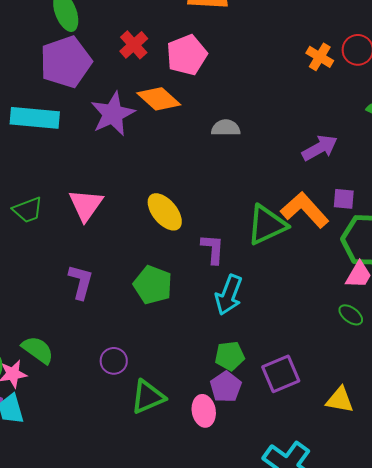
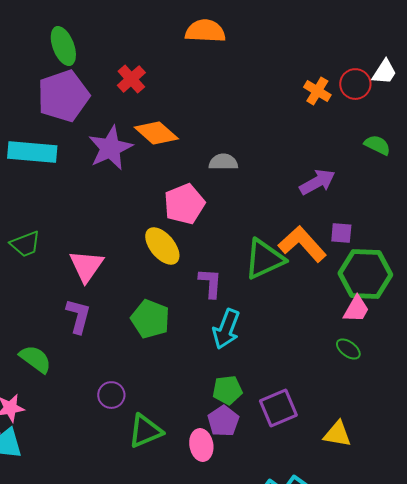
pink pentagon: (187, 55) -> (184, 204), moved
pink triangle: (86, 205) -> (86, 266), moved
green semicircle: (38, 350) -> (35, 359), moved

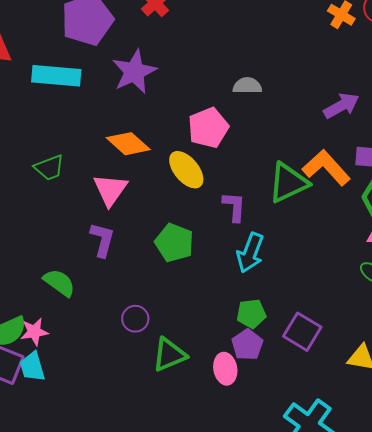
orange diamond: (156, 133) -> (128, 144), moved
purple square: (278, 408) -> (302, 332), turned -36

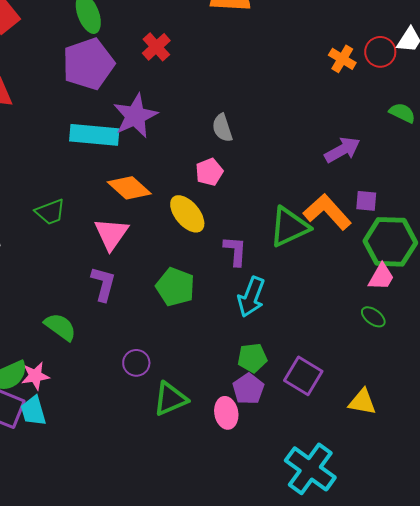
cyan rectangle: (56, 76) -> (94, 135), moved
gray semicircle: (247, 86) -> (222, 128), moved, turned -108
pink pentagon: (208, 128) -> (209, 172), size x0.7

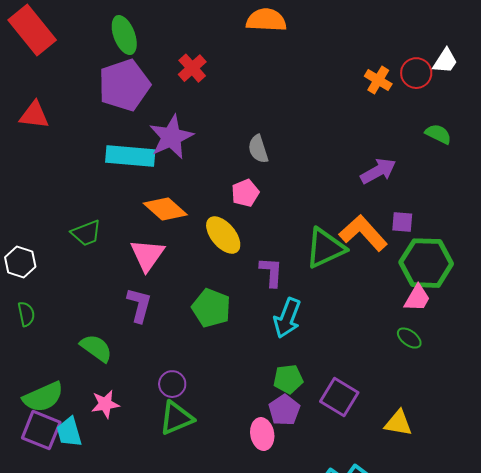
pink star: (35, 376) -> (105, 404), moved
green triangle: (170, 399) -> (176, 418), moved

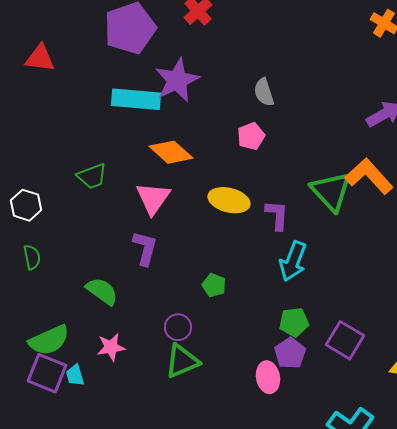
yellow ellipse: (223, 235) -> (229, 200), moved, turned -36
green triangle: (325, 248) -> (331, 191), turned -48
green pentagon: (211, 308) -> (214, 285), moved, size x0.6
cyan trapezoid: (69, 432) -> (75, 375), size x0.7

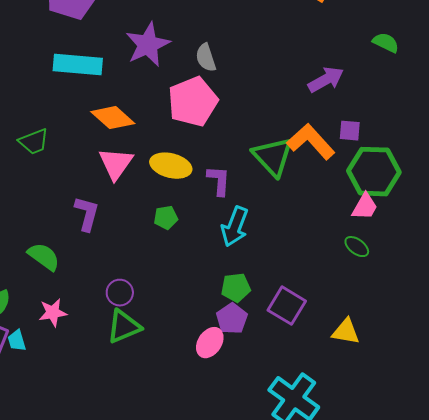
purple star: (177, 80) -> (148, 45), moved
pink pentagon: (251, 136) -> (193, 102), size x1.8
pink triangle: (153, 198) -> (116, 164), moved
green pentagon: (214, 285) -> (166, 218), moved, turned -30
pink ellipse: (268, 377) -> (210, 343), turned 44

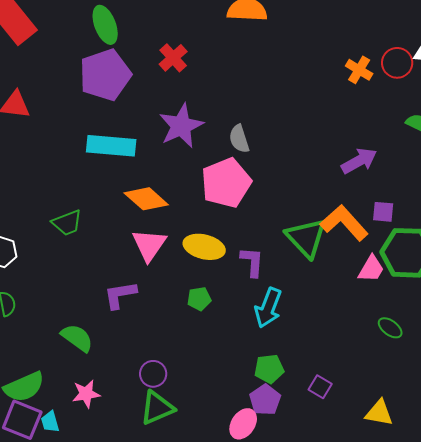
pink trapezoid: (365, 207) -> (371, 269), moved
purple L-shape: (87, 214) -> (120, 295), turned -114
purple square: (287, 306) -> (320, 387), size x0.6

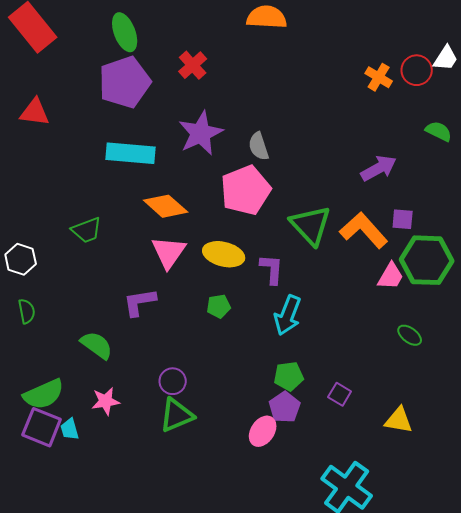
green triangle: (306, 238) -> (311, 225), moved

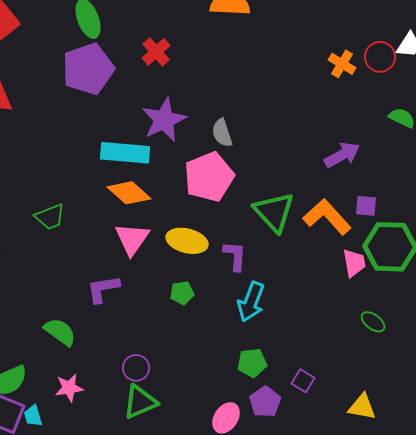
cyan rectangle: (131, 153) -> (125, 153), moved
pink trapezoid: (391, 276) -> (354, 263), turned -40
purple pentagon: (285, 407) -> (265, 402), moved

